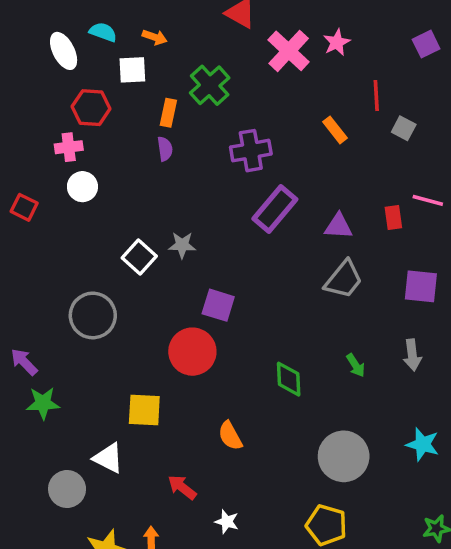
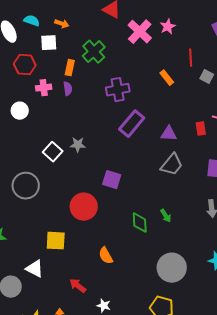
pink cross: (69, 147) -> (44, 88), moved
purple square: (218, 305) -> (112, 180), moved
green arrow: (356, 365) -> (166, 216), moved

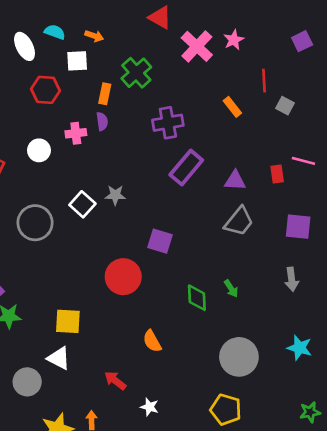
pink cross: (44, 88) -> (76, 133), moved
gray circle: (26, 186) -> (35, 223), moved
yellow square: (56, 241) -> (68, 321), moved

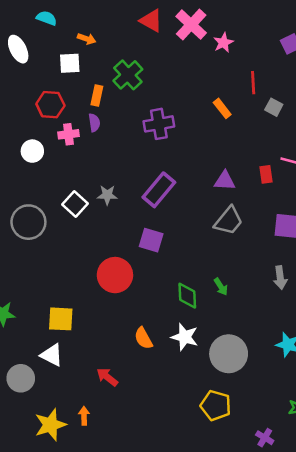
cyan semicircle: (55, 32) -> (47, 18), moved
pink cross: (197, 46) -> (191, 25), moved
red hexagon: (46, 90) -> (50, 105), moved
purple rectangle: (186, 167) -> (159, 190), moved
white star: (149, 407) -> (185, 337), moved, size x1.5

